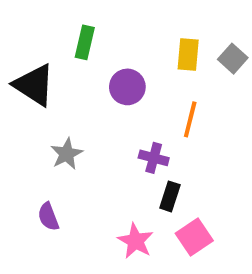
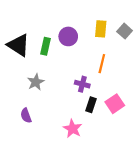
green rectangle: (85, 42) -> (45, 46), moved
purple circle: (127, 87) -> (68, 36), moved
pink square: (194, 237) -> (115, 104), moved

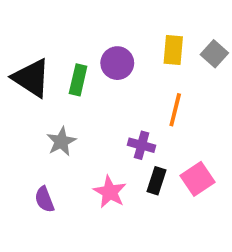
pink star: (73, 129) -> (110, 192), moved

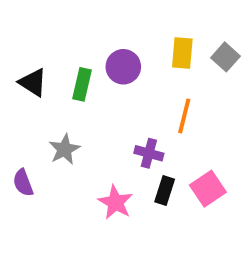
black triangle: (31, 78) -> (33, 82), size x0.7
purple semicircle: (44, 199) -> (23, 183), moved

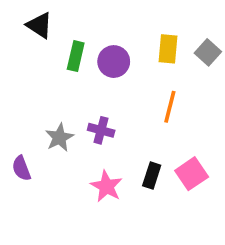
black triangle: (33, 82) -> (40, 25), moved
green rectangle: (82, 84) -> (76, 56), moved
purple cross: (149, 153) -> (101, 130), moved

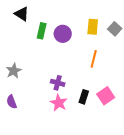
purple cross: (101, 130) -> (58, 83), moved
gray star: (59, 138) -> (14, 71), moved
purple semicircle: (21, 168) -> (12, 102), moved

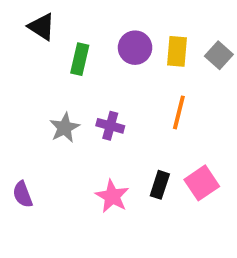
purple circle: (63, 34) -> (135, 48), moved
gray star: (14, 71) -> (65, 128), moved
purple cross: (58, 83) -> (110, 126), moved

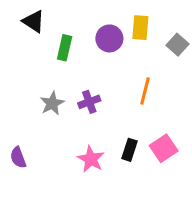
yellow rectangle: (177, 51) -> (140, 28), moved
purple cross: (110, 126) -> (89, 102), turned -35

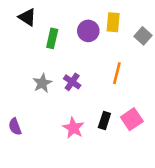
purple cross: (89, 102) -> (72, 82), turned -35

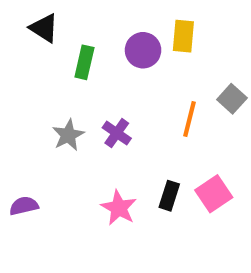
gray square: (143, 36) -> (232, 99), moved
purple semicircle: (15, 127) -> (24, 206), turned 98

